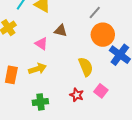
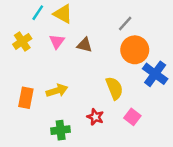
pink triangle: (41, 44) -> (57, 41), moved, turned 32
red star: (77, 95) -> (95, 117), moved

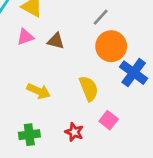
pink triangle: (57, 41) -> (25, 37), turned 35
yellow arrow: (57, 91) -> (39, 91), moved, turned 42
red star: (95, 117) -> (74, 132), moved

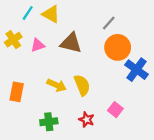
pink triangle: (25, 37) -> (38, 45), moved
brown triangle: (56, 41) -> (71, 43), size x1.5
yellow semicircle: (89, 88) -> (82, 85), moved

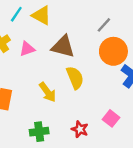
yellow arrow: (57, 85) -> (47, 92), turned 30
yellow semicircle: (82, 85) -> (75, 78), moved

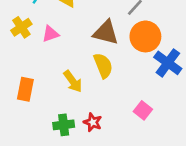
brown triangle: (63, 47) -> (106, 33), moved
red star: (80, 129) -> (93, 122), moved

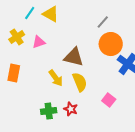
brown triangle: (106, 33) -> (74, 57), moved
yellow semicircle: (103, 66) -> (80, 82), moved
orange rectangle: (25, 89) -> (14, 73), moved

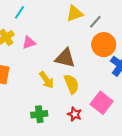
yellow triangle: (51, 14) -> (75, 13), moved, turned -48
pink square: (109, 100) -> (102, 103), size x1.5
red star: (71, 109) -> (75, 114), moved

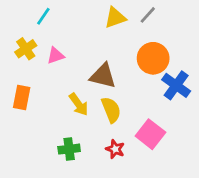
gray line: (95, 22) -> (148, 15), moved

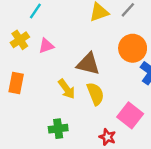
red star: (115, 149) -> (107, 137), moved

